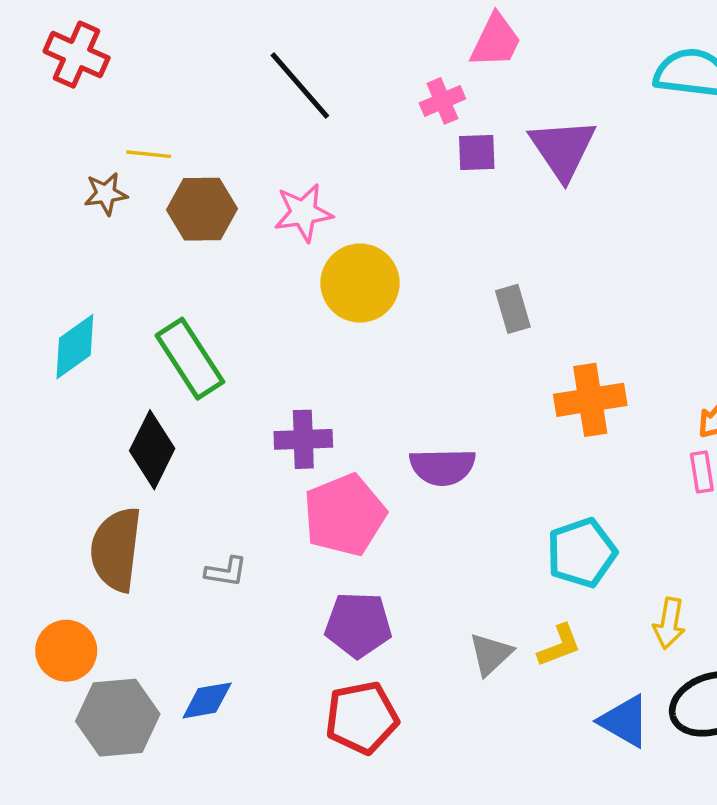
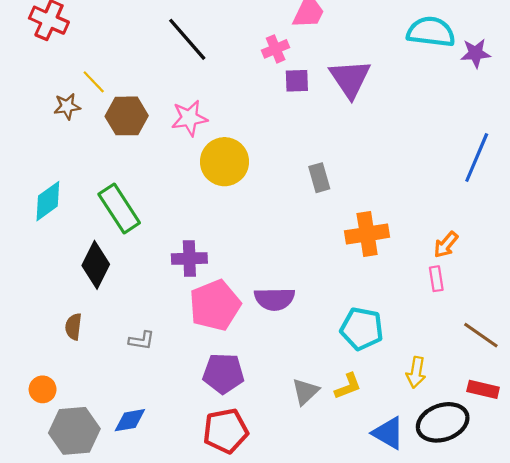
yellow line: (149, 154) -> (94, 82), turned 40
purple semicircle: (442, 467) -> (275, 299), moved
brown semicircle: (116, 549) -> (73, 327), size x0.5
cyan pentagon: (582, 553) -> (362, 329), turned 30
orange circle: (66, 651) -> (43, 389), size x0.7

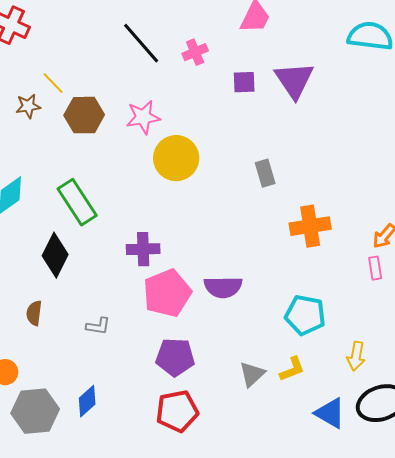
pink cross: (276, 49) -> (195, 52), moved
blue diamond: (130, 420) -> (87, 401), turned -32

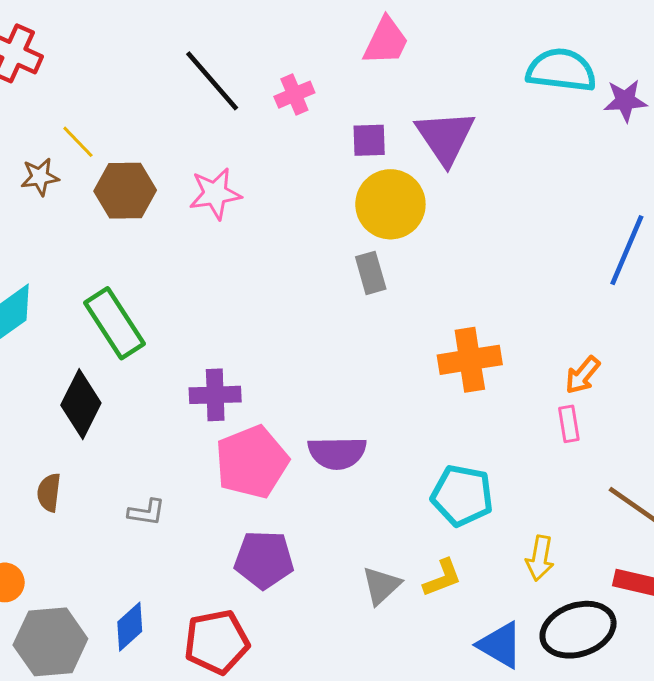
yellow circle: (176, 158) -> (390, 204), moved
gray rectangle: (265, 173) -> (371, 273), moved
red pentagon: (177, 411) -> (217, 642), moved

